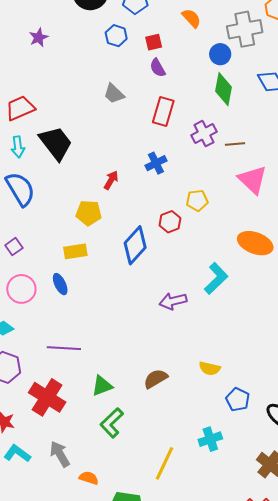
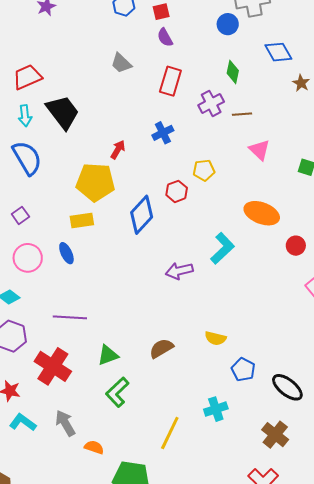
green diamond: (224, 89) -> (233, 72), moved, size x0.7
pink triangle: (253, 180) -> (259, 150), size x0.7
yellow pentagon: (89, 213) -> (95, 182), size x1.5

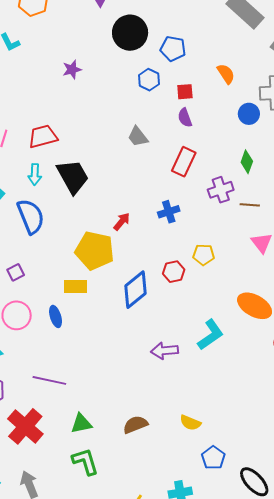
green L-shape: (117, 392) -> (85, 462), turned 108

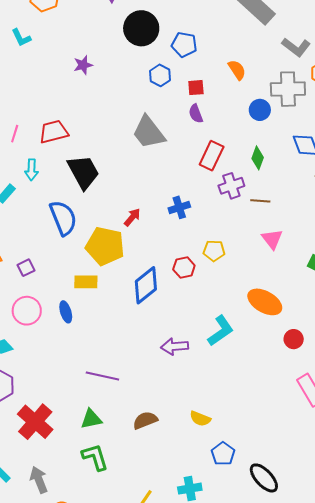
gray trapezoid: (138, 137) -> (149, 132), size x1.6
red rectangle: (184, 162) -> (212, 156), moved
cyan arrow: (35, 174) -> (31, 170), moved
blue semicircle: (31, 216) -> (63, 218), moved
purple line: (49, 380) -> (102, 376), moved

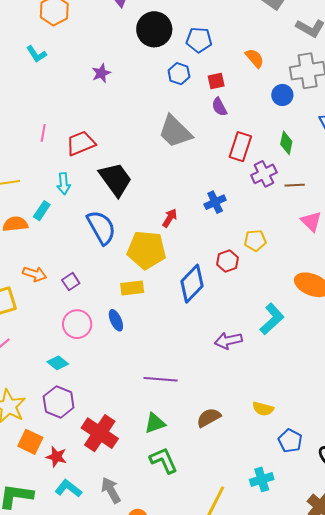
pink line: (15, 134) -> (43, 133), moved

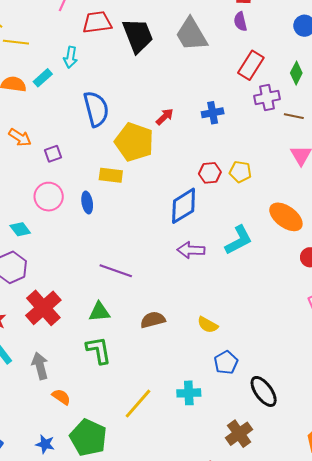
black trapezoid: (115, 179) -> (138, 36), moved
yellow pentagon: (255, 240) -> (240, 172), moved
blue diamond: (192, 284) -> (184, 206), moved

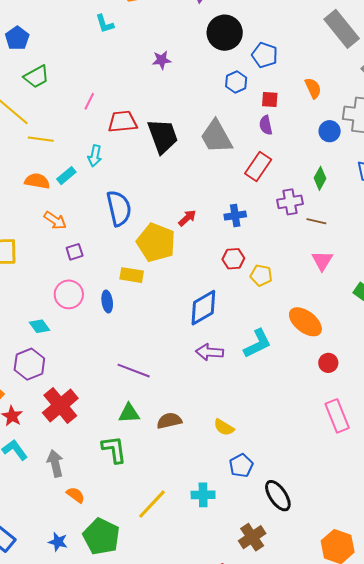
red rectangle: (251, 65) -> (258, 166), moved
orange arrow: (20, 137) -> (55, 220), moved
red hexagon: (210, 173) -> (233, 259), moved
green triangle: (99, 312) -> (129, 413), moved

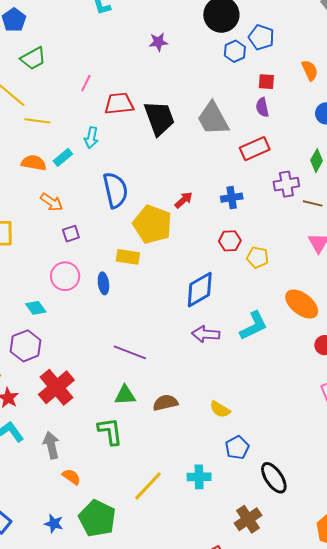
blue hexagon: (236, 82) -> (235, 51), moved
red rectangle: (258, 166) -> (255, 149), turned 32

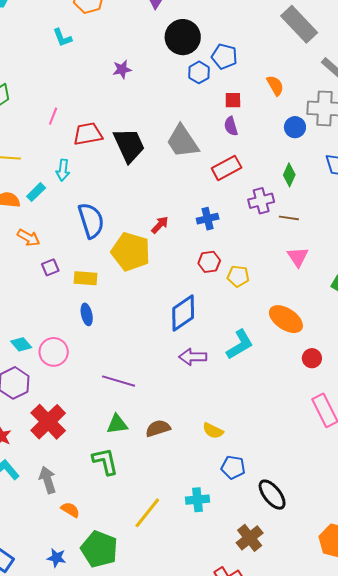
yellow rectangle: (128, 257) -> (86, 278), moved
pink circle: (65, 276) -> (54, 352), moved
blue pentagon: (237, 448) -> (233, 467), turned -30

